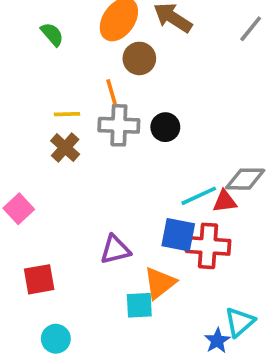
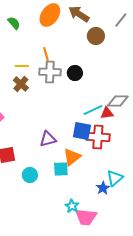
brown circle: (139, 58) -> (96, 36), moved
cyan circle: (56, 339) -> (30, 175), moved

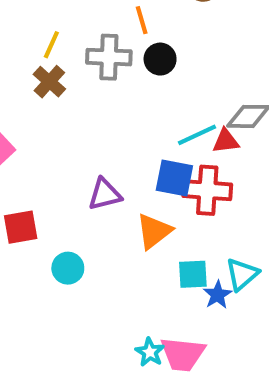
orange line: (46, 54) -> (142, 20), moved
yellow line: (22, 66) -> (51, 45), turned -64
cyan square: (61, 169) -> (193, 274), moved
cyan star: (72, 206) -> (150, 352), moved

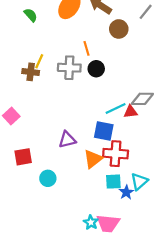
brown cross: (49, 82) -> (31, 72), moved, turned -35
red cross: (207, 190) -> (116, 154), moved

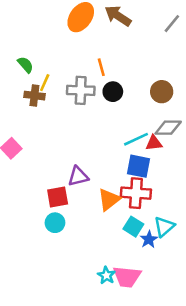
green semicircle: (31, 15) -> (25, 65), moved
brown circle: (119, 29) -> (162, 92), moved
blue square: (104, 131) -> (139, 166), moved
red square: (23, 157) -> (58, 197), moved
cyan square: (113, 182) -> (133, 227), turned 35

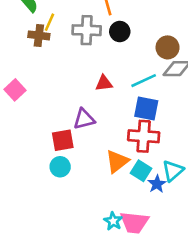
brown circle: (162, 92) -> (168, 47), moved
red triangle: (154, 143) -> (104, 83), moved
orange triangle: (109, 200) -> (117, 161), moved

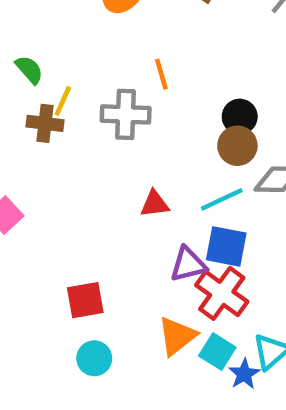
black circle: (120, 32) -> (240, 117), moved
brown circle: (168, 47) -> (237, 146), moved
purple triangle: (84, 119) -> (188, 264), moved
red cross: (144, 136) -> (222, 293), turned 32
cyan circle: (60, 167) -> (94, 358), moved

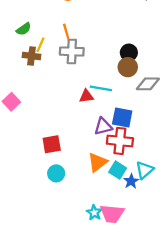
green semicircle: (29, 70) -> (24, 29), turned 96
orange line: (161, 74) -> (66, 31), moved
cyan line: (222, 199) -> (101, 88), moved, turned 35
red cross: (222, 293) -> (120, 141), turned -30

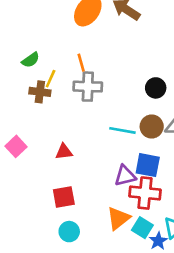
brown circle: (128, 67) -> (152, 126), moved
red triangle: (86, 96) -> (64, 152), moved

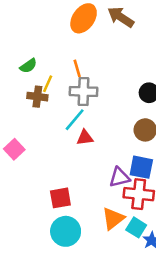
cyan line: (122, 130) -> (75, 120), moved, turned -60
red triangle: (64, 152) -> (85, 138), moved
cyan circle: (69, 232) -> (66, 231), size x1.5

